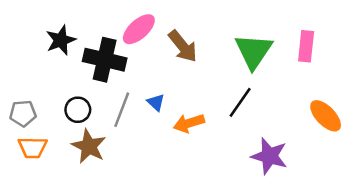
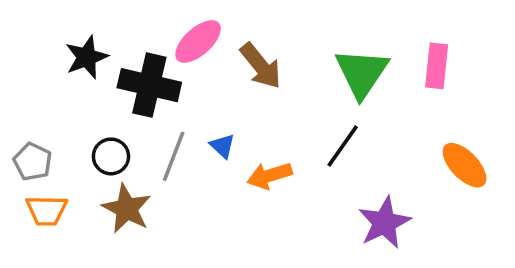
gray pentagon: (23, 113) -> (33, 162), turned 30
purple star: (269, 156) -> (384, 223), turned 30

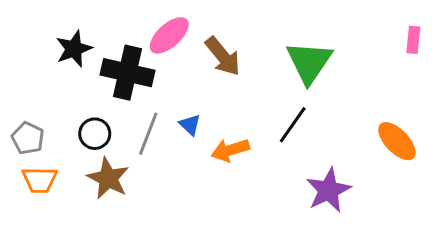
pink rectangle: (437, 66) -> (413, 40), moved, size x0.7

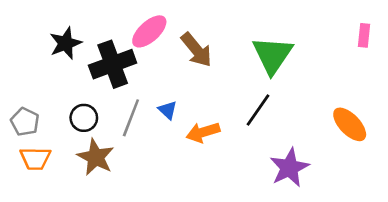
black cross: (127, 73) -> (113, 64), turned -33

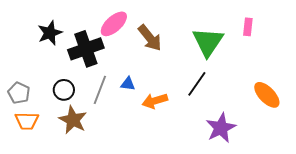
pink rectangle: (364, 35) -> (248, 27), moved
blue triangle: (168, 110) -> (128, 84), turned -35

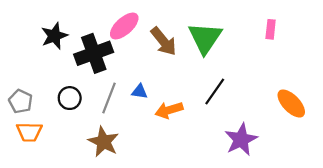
green triangle: (208, 42) -> (205, 38), moved
brown star: (73, 120) -> (103, 142), moved

